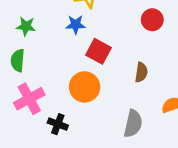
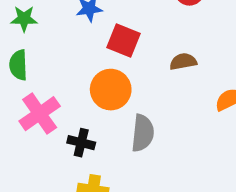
brown semicircle: (141, 72) -> (183, 62), turned -102
gray semicircle: (133, 124) -> (143, 133), moved

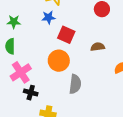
black cross: (81, 143) -> (31, 93), moved

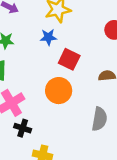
gray semicircle: (75, 84) -> (99, 119), moved

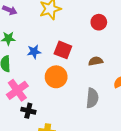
blue star: (48, 37) -> (34, 52), moved

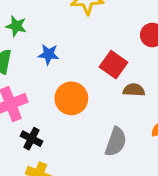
red square: (63, 50) -> (114, 65), moved
black cross: (28, 111) -> (31, 139), moved

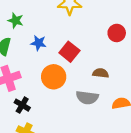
red square: (114, 65) -> (69, 52), moved
gray semicircle: (116, 142) -> (87, 98), moved, turned 75

